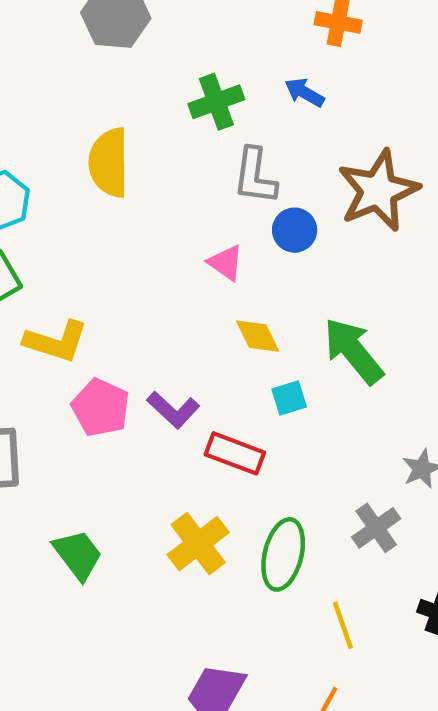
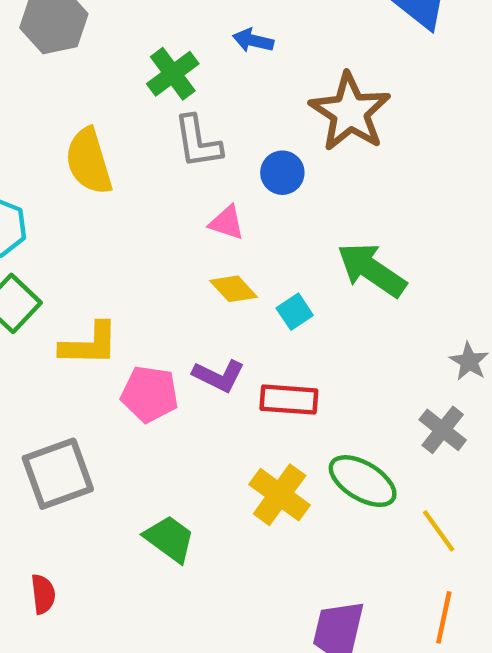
gray L-shape: (255, 176) -> (198, 142), moved
yellow diamond: (258, 336) -> (234, 289), moved
cyan square: (289, 398) -> (295, 312), moved
green ellipse: (283, 554) -> (363, 481), turned -56

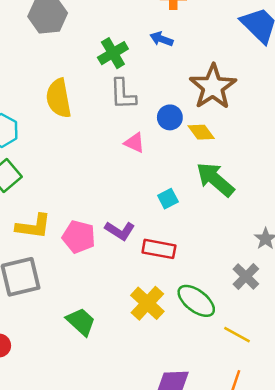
yellow diamond: (234, 289) -> (201, 132), moved
yellow L-shape: (89, 344) -> (33, 226), moved
yellow line: (439, 531) -> (237, 335), turned -32

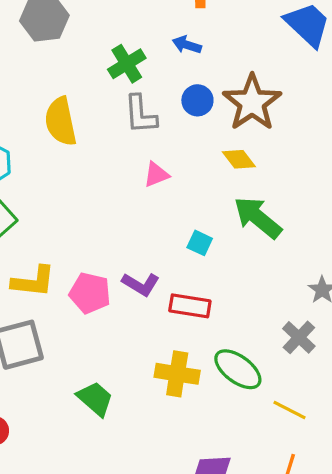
blue circle: (170, 117) -> (197, 100), moved
pink triangle: (134, 143) -> (156, 174), turned -45
cyan square: (168, 199) -> (200, 243), turned -36
yellow cross: (147, 303) -> (177, 374), turned -32

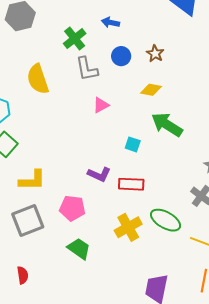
brown star: (252, 102) -> (155, 54), size x0.5
yellow diamond: (239, 159) -> (151, 90), turned -35
pink pentagon: (90, 293) -> (72, 208), moved
yellow cross: (177, 374) -> (128, 227), turned -32

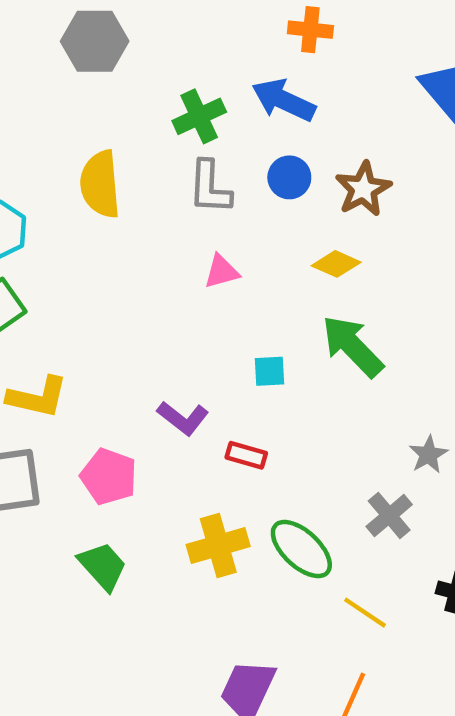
blue arrow: (110, 22) -> (284, 100), size x1.6
brown star: (155, 54) -> (363, 189), size x1.4
cyan square: (133, 144) -> (270, 371), turned -35
red rectangle: (131, 184) -> (246, 455), size x0.7

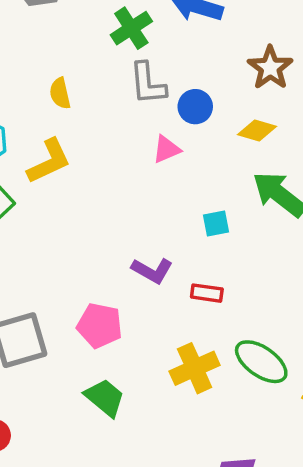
blue circle: (289, 177) -> (195, 107), moved
yellow semicircle: (100, 184) -> (60, 93), size x0.6
yellow L-shape: (37, 397) -> (49, 161), moved, turned -30

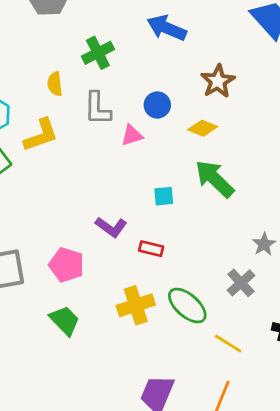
green cross: (131, 28) -> (98, 53), moved
gray L-shape: (148, 84) -> (97, 108), moved

